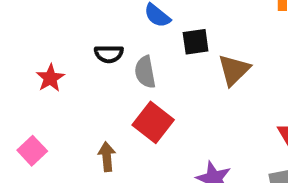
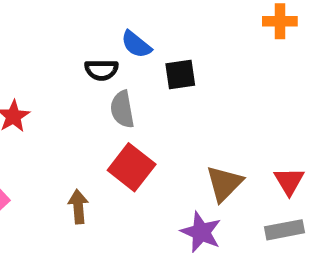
black semicircle: (109, 54) -> (101, 70), moved
brown triangle: (234, 70) -> (224, 183), moved

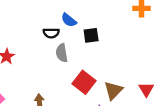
red square: (132, 167) -> (84, 82), moved

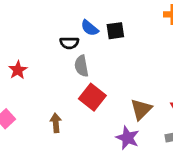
black square: (91, 35) -> (115, 31), moved
red square: (84, 82) -> (92, 97), moved

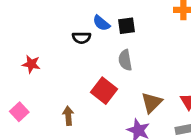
gray semicircle: (81, 66) -> (125, 60), moved
red star: (18, 70) -> (31, 64), turned -30

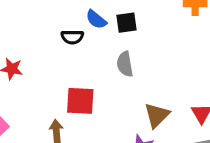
red square: (104, 91) -> (80, 101), moved, turned -35

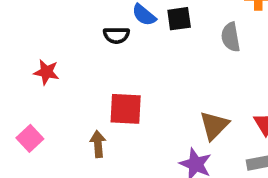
gray semicircle: (125, 64) -> (231, 37), moved

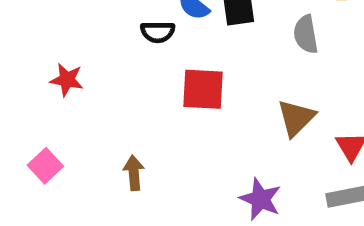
red square: (126, 109) -> (203, 89), moved
brown triangle: (214, 126) -> (296, 118), moved

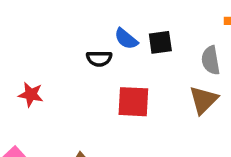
brown triangle: (296, 118) -> (203, 100), moved

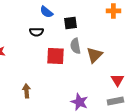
blue semicircle: (126, 39) -> (46, 12), moved
gray semicircle: (211, 60) -> (75, 46), moved

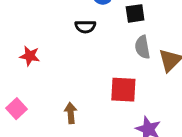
red square: (55, 56) -> (123, 90), moved

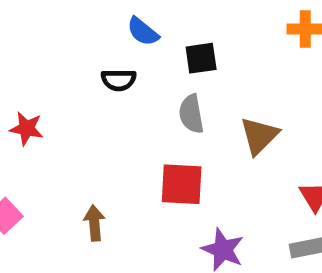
gray semicircle: (142, 47) -> (191, 114), moved

